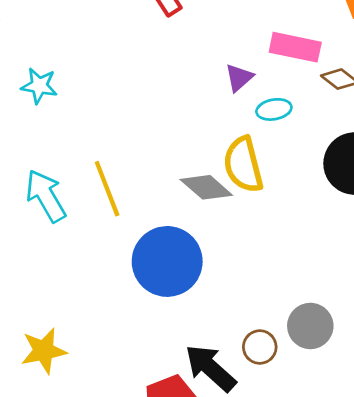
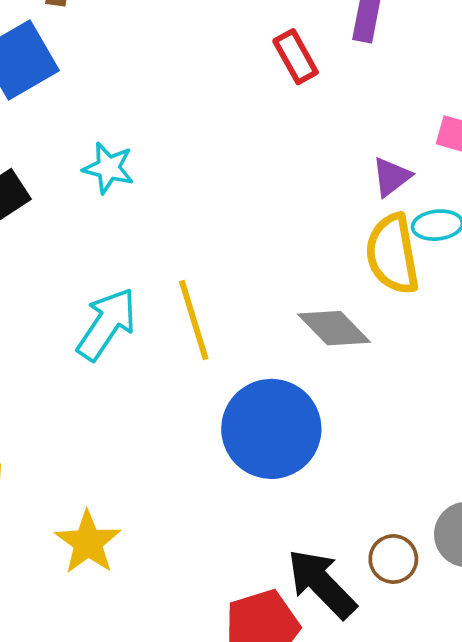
yellow semicircle: (243, 165) -> (392, 254), moved
cyan arrow: (46, 196) -> (107, 324), turned 60
yellow star: (44, 351) -> (88, 542), turned -30

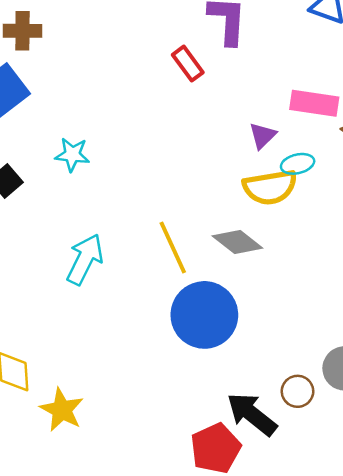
yellow semicircle: (392, 254) -> (270, 187), turned -82
yellow line: (194, 320) -> (173, 247), moved
yellow star: (88, 542) -> (62, 410), moved

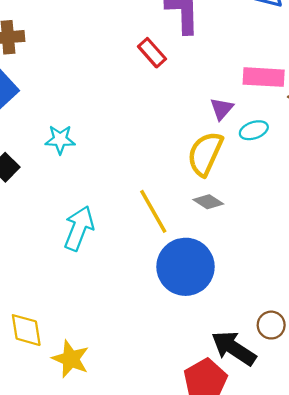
yellow semicircle: (270, 187) -> (205, 154), moved, turned 129
gray diamond: (237, 242) -> (208, 202), size x0.7

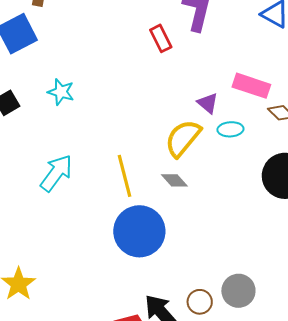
purple triangle: (222, 109) -> (208, 103), turned -45

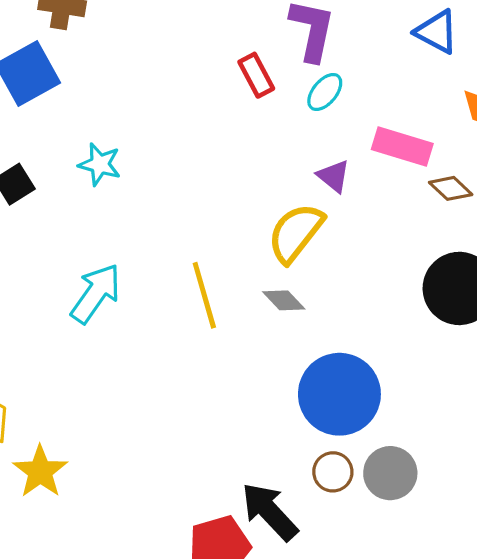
cyan ellipse: (230, 129) -> (325, 92), moved, turned -45
blue circle: (139, 231) -> (339, 394), moved
brown circle: (200, 302) -> (333, 472), moved

